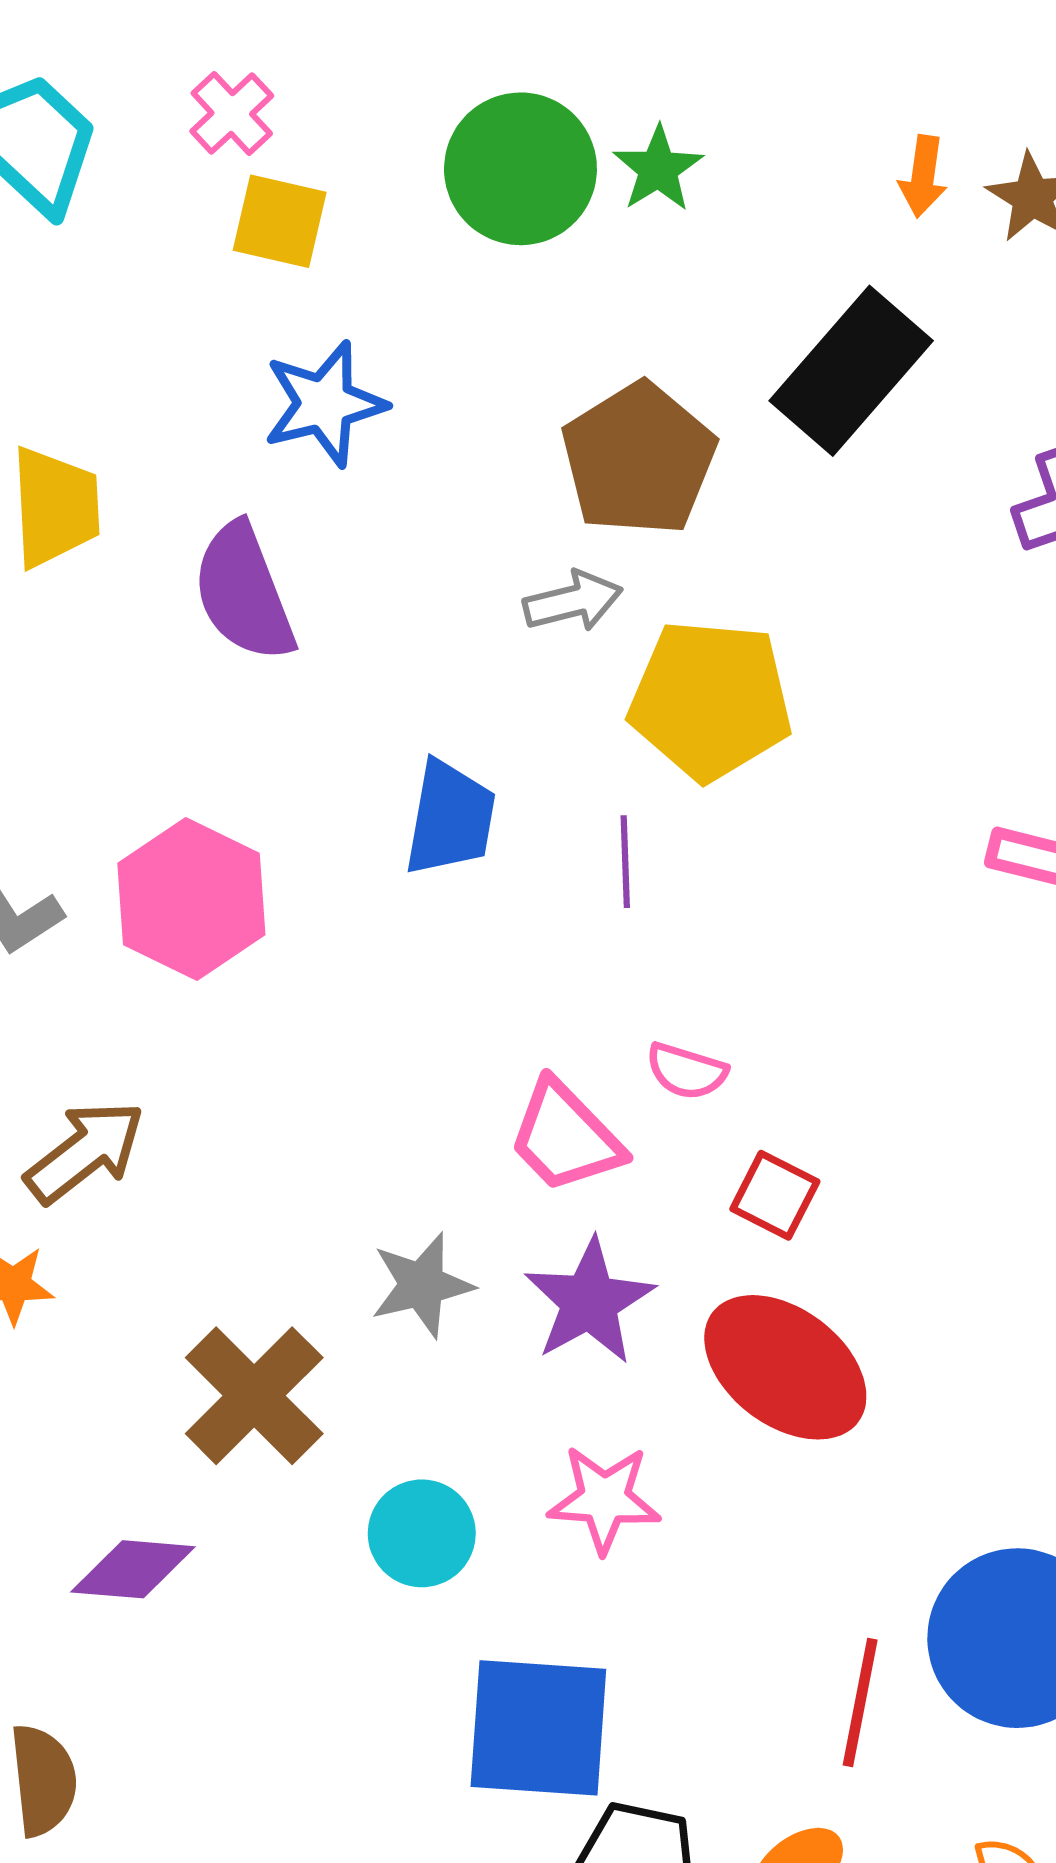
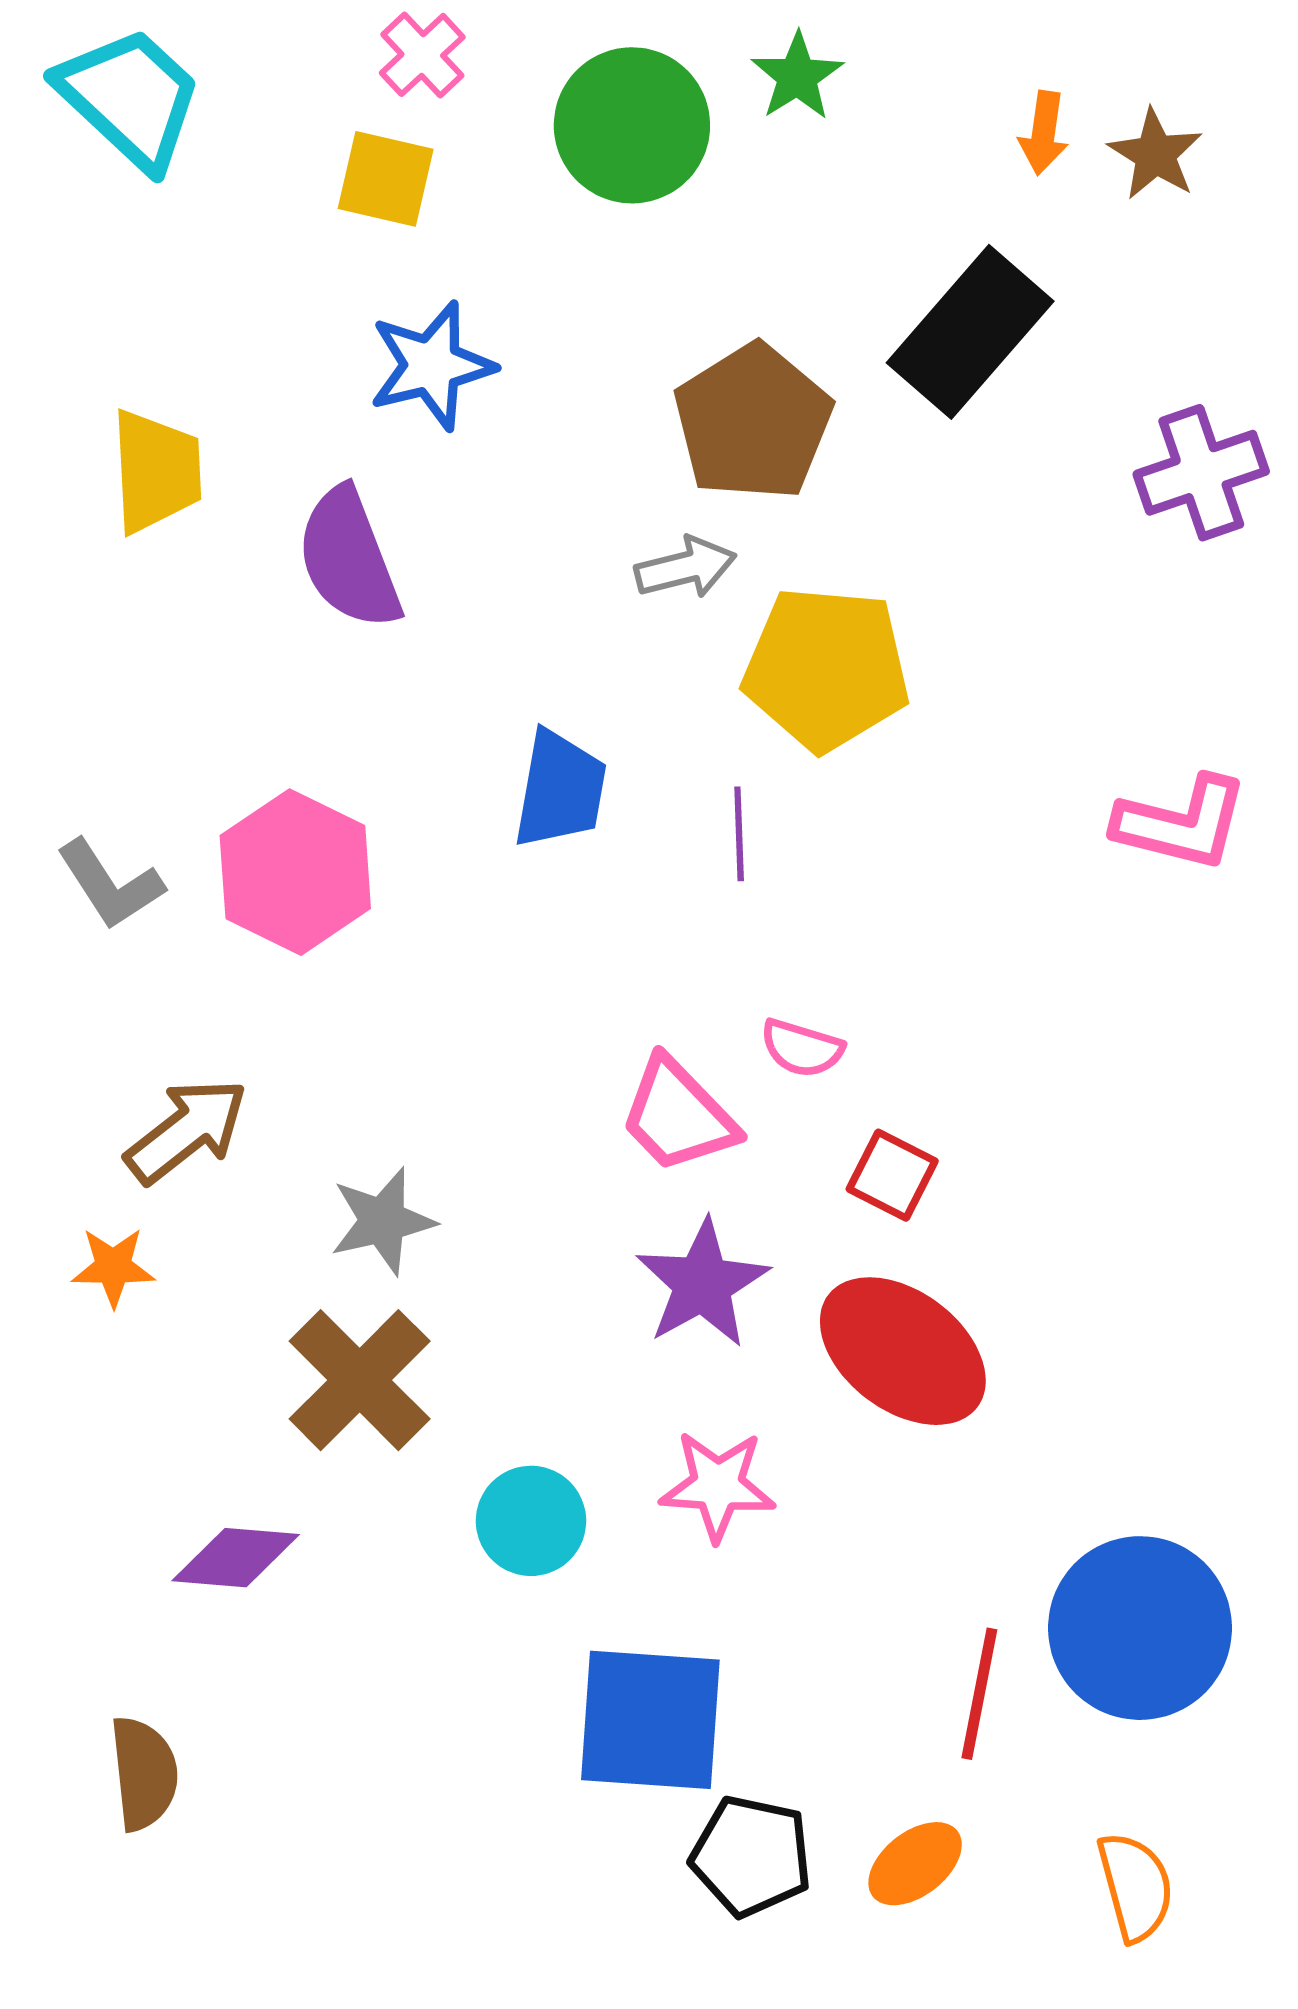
pink cross: (232, 113) -> (422, 55), moved
green star: (658, 169) -> (797, 76), moved
gray star: (422, 1285) -> (383, 1221), moved

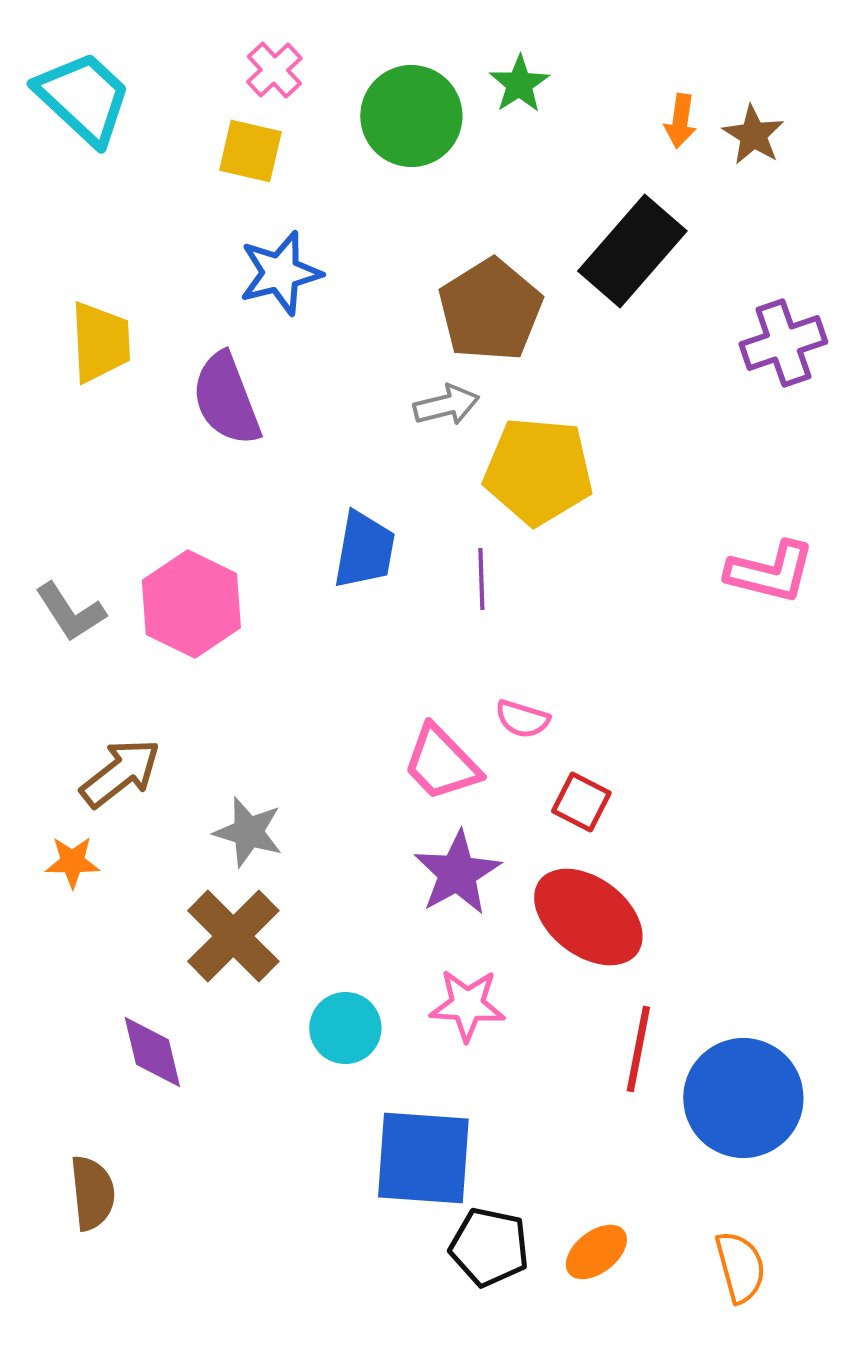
gray star: (383, 1221) -> (248, 832), turned 30
purple diamond: (236, 1558) -> (152, 1052), turned 72
red line: (979, 1694) -> (638, 1049), moved

